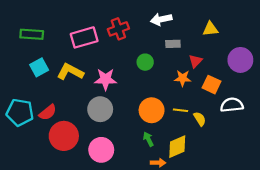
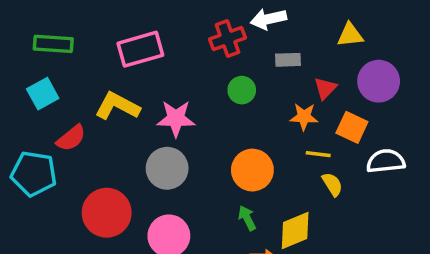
red cross: (118, 29) -> (228, 39), moved
purple circle: (240, 60) -> (379, 81), moved
cyan square: (39, 67) -> (43, 94), moved
yellow line: (180, 110) -> (318, 154), moved
red semicircle: (48, 112) -> (71, 138), moved

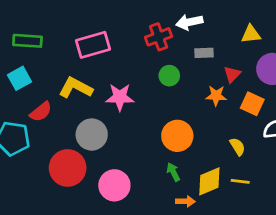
yellow line: (318, 154) -> (240, 181), moved
gray circle: (167, 168) -> (92, 135), moved

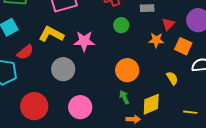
red circle: (68, 168) -> (34, 106), moved
yellow line: (240, 181) -> (190, 112), moved

